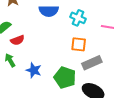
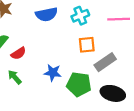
cyan cross: (78, 18) -> (80, 16), turned -35
blue star: (34, 70) -> (53, 73), moved

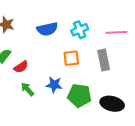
orange square: (87, 45) -> (71, 58), moved
gray rectangle: (105, 62) -> (104, 60), moved, turned -66
green arrow: (15, 77) -> (27, 89), moved

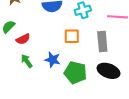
black ellipse: (112, 104) -> (108, 71), moved

